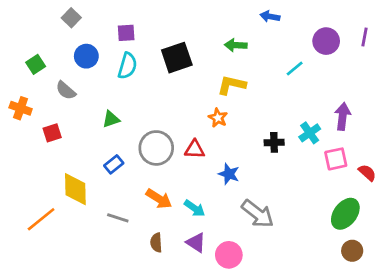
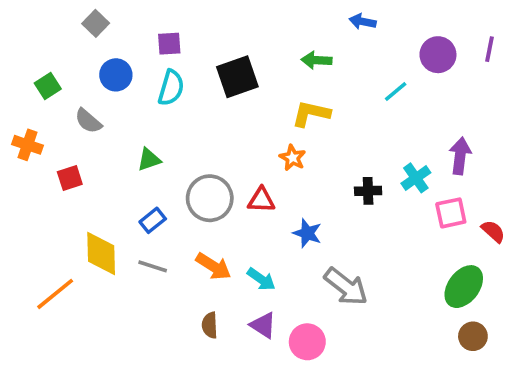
gray line: (118, 218) -> (153, 266), moved

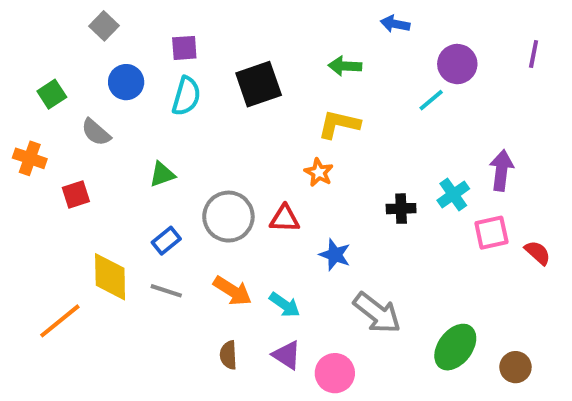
purple circle: (438, 55) -> (457, 64), moved
green ellipse: (464, 287) -> (455, 347), moved

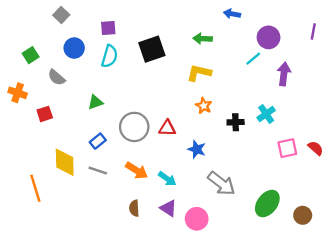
purple arrow: (501, 170) -> (284, 74), moved
orange star: (319, 172) -> (204, 106), moved
pink square: (491, 233) -> (287, 148), moved
orange line: (60, 321) -> (35, 188), turned -68

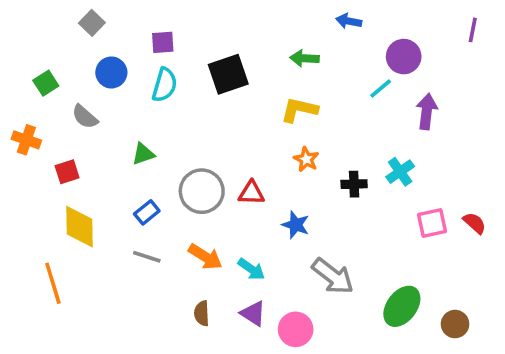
purple line: (313, 32) -> (473, 30), moved
yellow diamond: (65, 162) -> (79, 227), moved

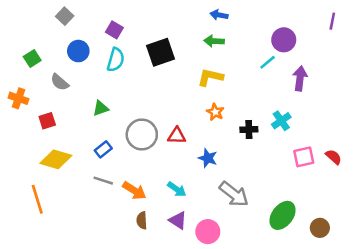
blue arrow: (349, 21) -> (219, 15), moved
purple square: (163, 42) -> (114, 30), turned 35
yellow diamond: (79, 227) -> (56, 159), turned -72
orange arrow: (205, 257) -> (134, 190), moved

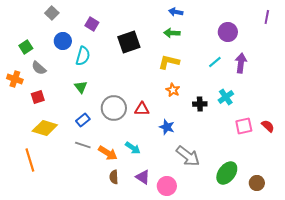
cyan semicircle: (116, 60) -> (83, 56), moved
cyan line: (268, 62) -> (215, 62), moved
gray semicircle: (60, 82) -> (39, 68), moved
green triangle: (101, 108) -> (81, 87), turned -48
cyan arrow: (177, 189) -> (133, 148), moved

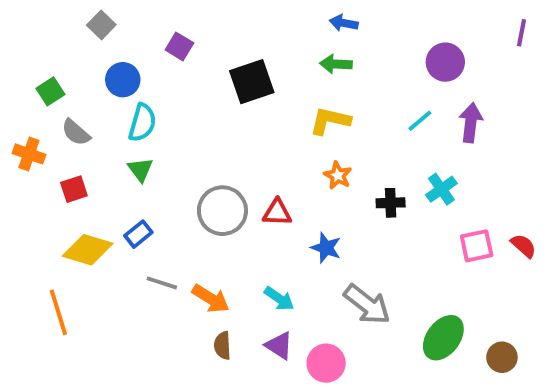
cyan semicircle: (83, 56) -> (142, 123), moved
green triangle: (81, 87) -> (140, 170), moved
blue rectangle: (83, 120) -> (138, 234), moved
cyan arrow: (133, 148) -> (279, 299), moved

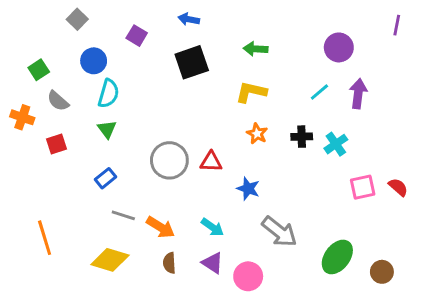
blue arrow: (344, 23) -> (189, 19), moved
black cross: (391, 203) -> (302, 137), moved
yellow diamond: (88, 250) -> (110, 260), moved

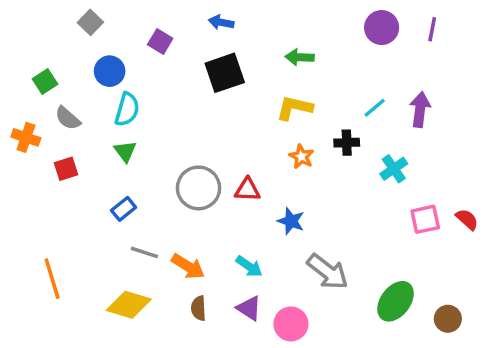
purple line: (397, 25) -> (432, 29), moved
purple circle: (339, 47) -> (382, 28), moved
black cross: (302, 137) -> (347, 143), moved

